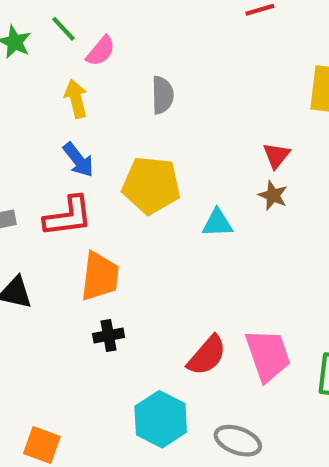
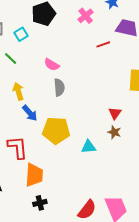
pink semicircle: (101, 51) -> (52, 65), moved, turned 84
blue arrow: (78, 160) -> (30, 113), moved
red L-shape: (68, 216) -> (18, 147), turned -85

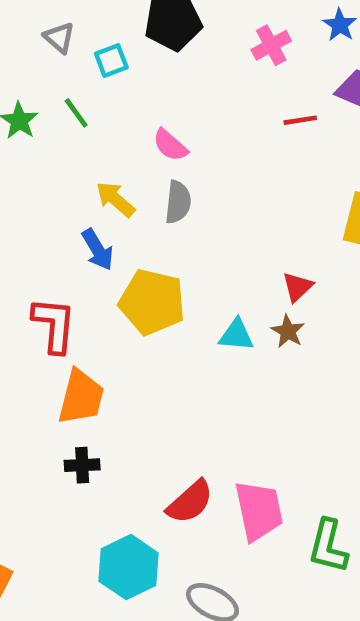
yellow arrow: (18, 91) -> (115, 199), moved, turned -42
cyan triangle: (89, 147) -> (236, 335), moved

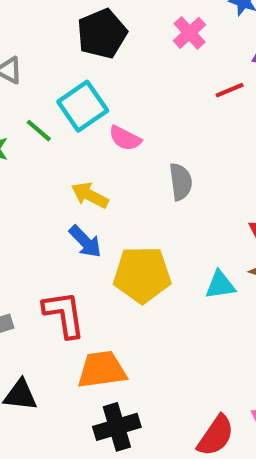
cyan square: (111, 61) -> (83, 106), moved, size x1.6
gray semicircle: (178, 202) -> (181, 182), moved
orange trapezoid: (81, 397) -> (102, 370), turned -98
black cross: (82, 465) -> (117, 427), size x1.5

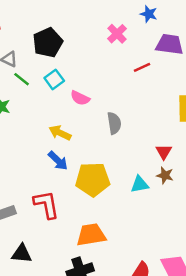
black pentagon: (102, 34) -> (48, 43), moved
cyan square: (83, 106) -> (54, 79), size x0.7
green line: (39, 131) -> (22, 79), moved
orange trapezoid: (102, 370) -> (91, 235), moved

